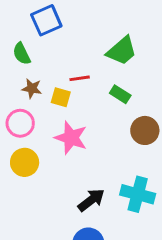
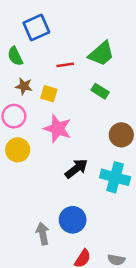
red line: (80, 78) -> (65, 65), moved
brown circle: (145, 130) -> (121, 135), moved
black arrow: (91, 200) -> (76, 169), moved

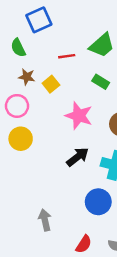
yellow square: (49, 94) -> (51, 84), turned 35
pink star: (58, 129) -> (79, 116), moved
blue circle: (73, 220) -> (98, 202), moved

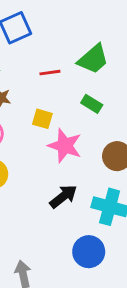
yellow square: (51, 84) -> (42, 119), moved, turned -35

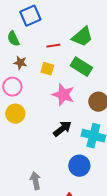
green rectangle: (92, 104) -> (81, 67), size x1.5
yellow square: (42, 119) -> (47, 69), moved

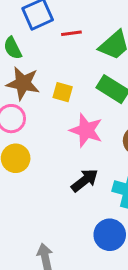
red line: (53, 46) -> (71, 33), moved
brown star: (20, 63) -> (23, 83), size x1.6

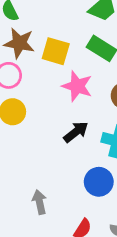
yellow square: (63, 92) -> (56, 51), size x1.5

